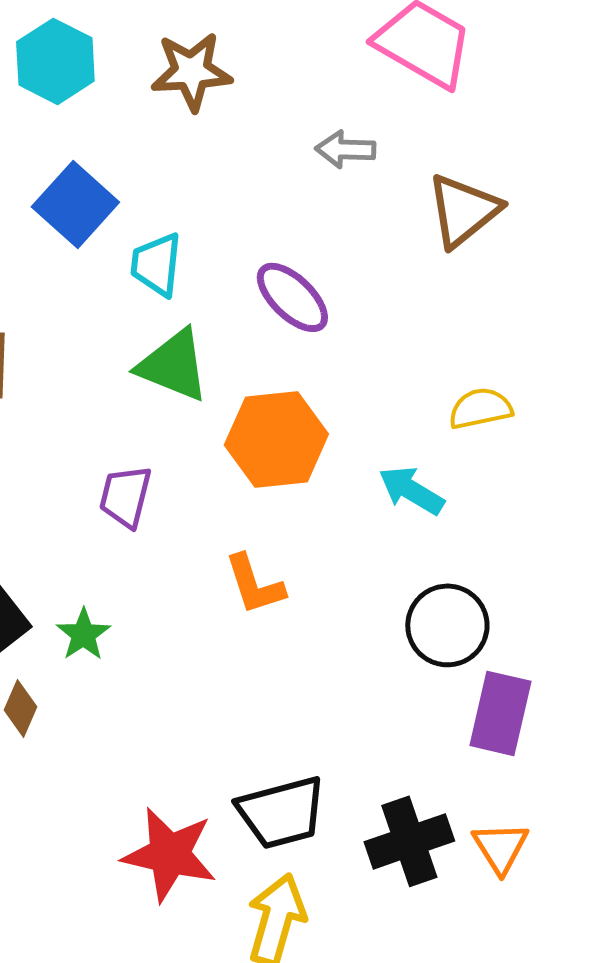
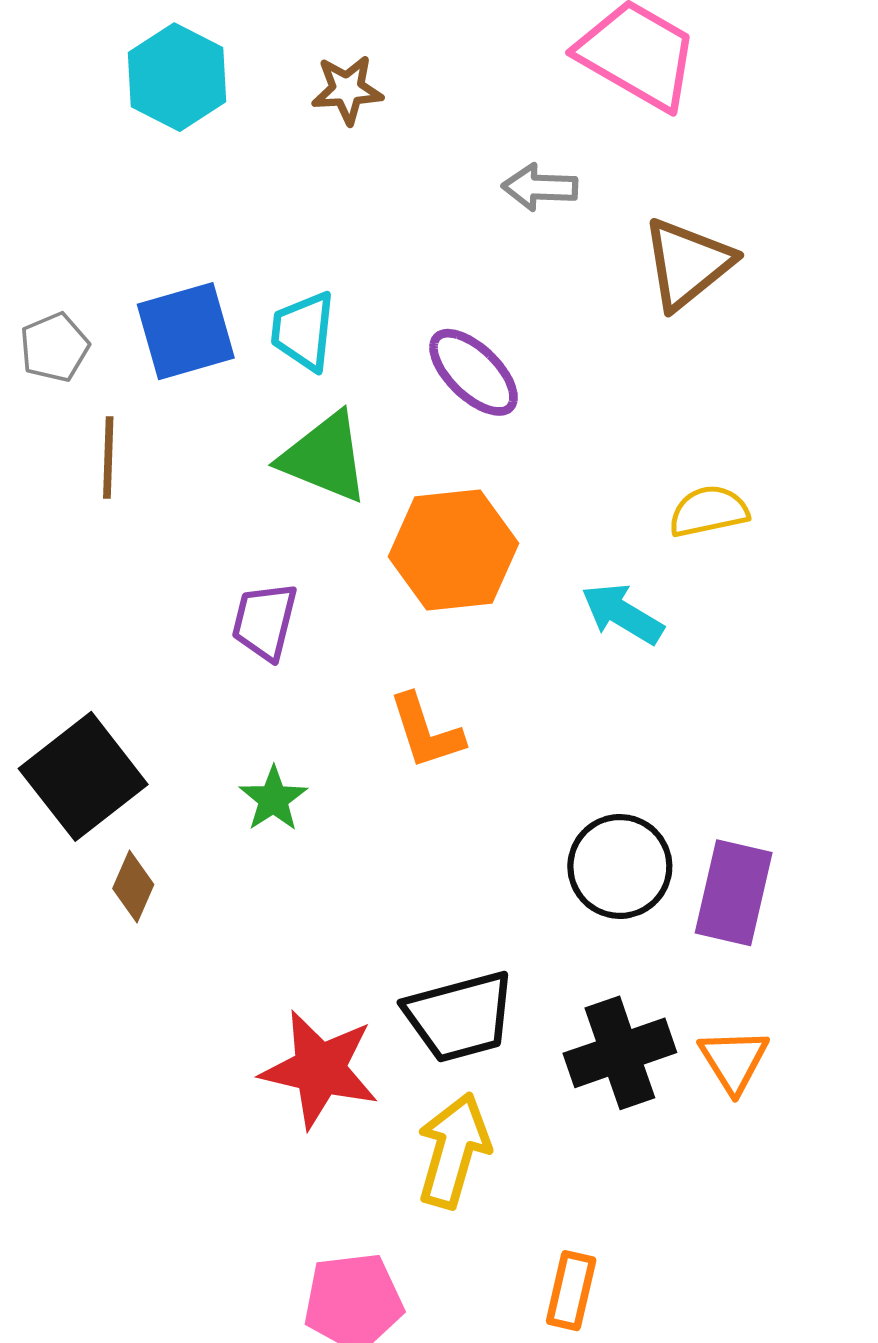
brown star: (191, 71) -> (347, 90), size x0.7
blue square: (75, 204) -> (186, 331), moved, turned 32
black circle: (447, 625) -> (620, 866), moved
green star: (83, 634) -> (273, 799), moved

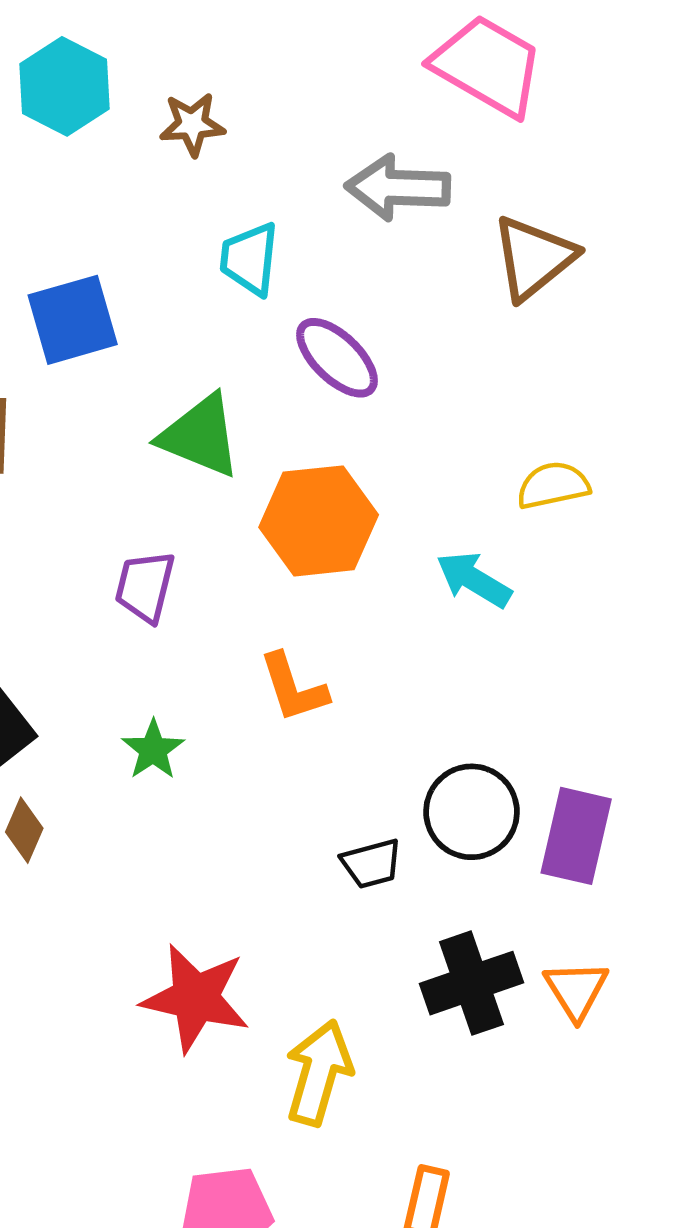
brown star: (347, 90) -> (192, 124), moved
gray arrow: (540, 187) -> (398, 188), size x1.5
cyan trapezoid: (303, 331) -> (250, 259), moved
black trapezoid: (460, 1017) -> (371, 864), moved, size x0.6

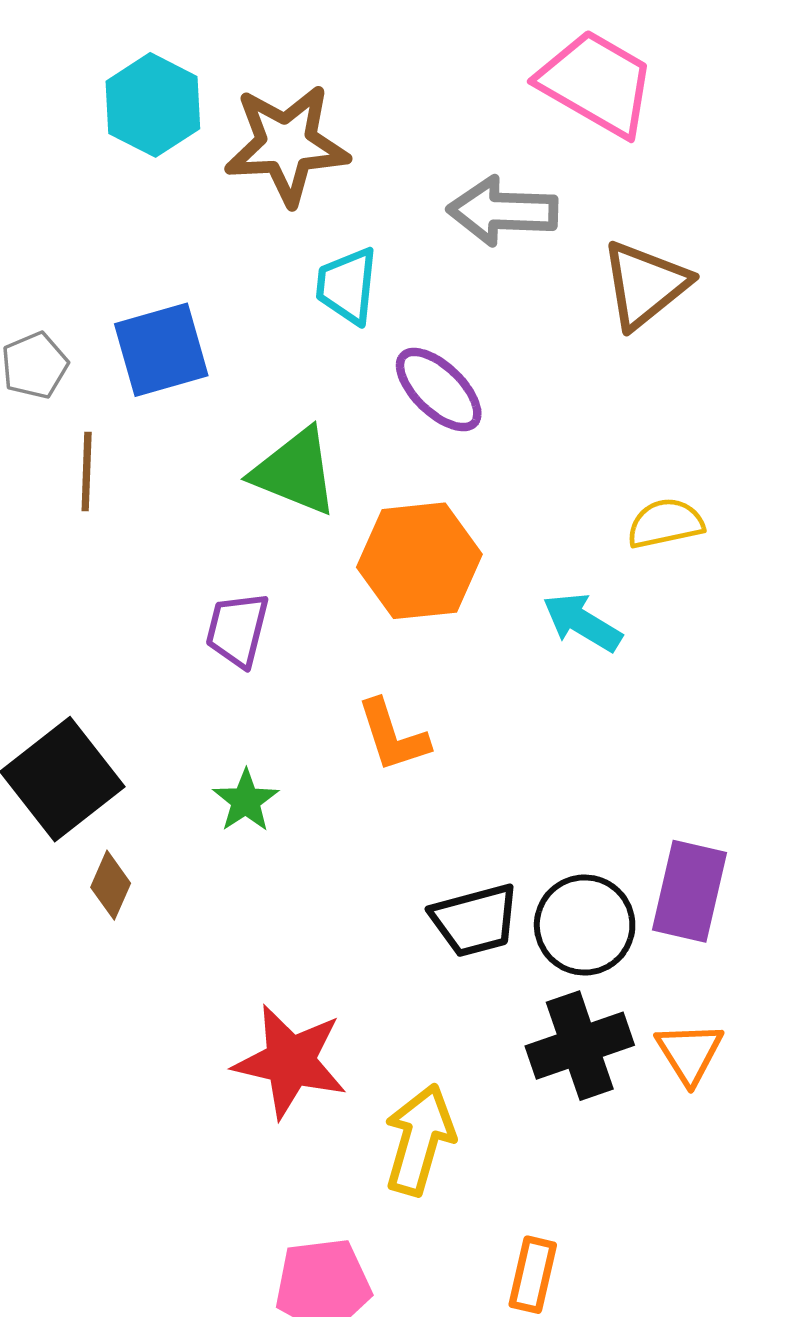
brown star: (192, 124) -> (287, 145), size x1.8
black circle: (471, 812) -> (585, 925), moved
black trapezoid: (371, 864) -> (475, 920), size x1.4

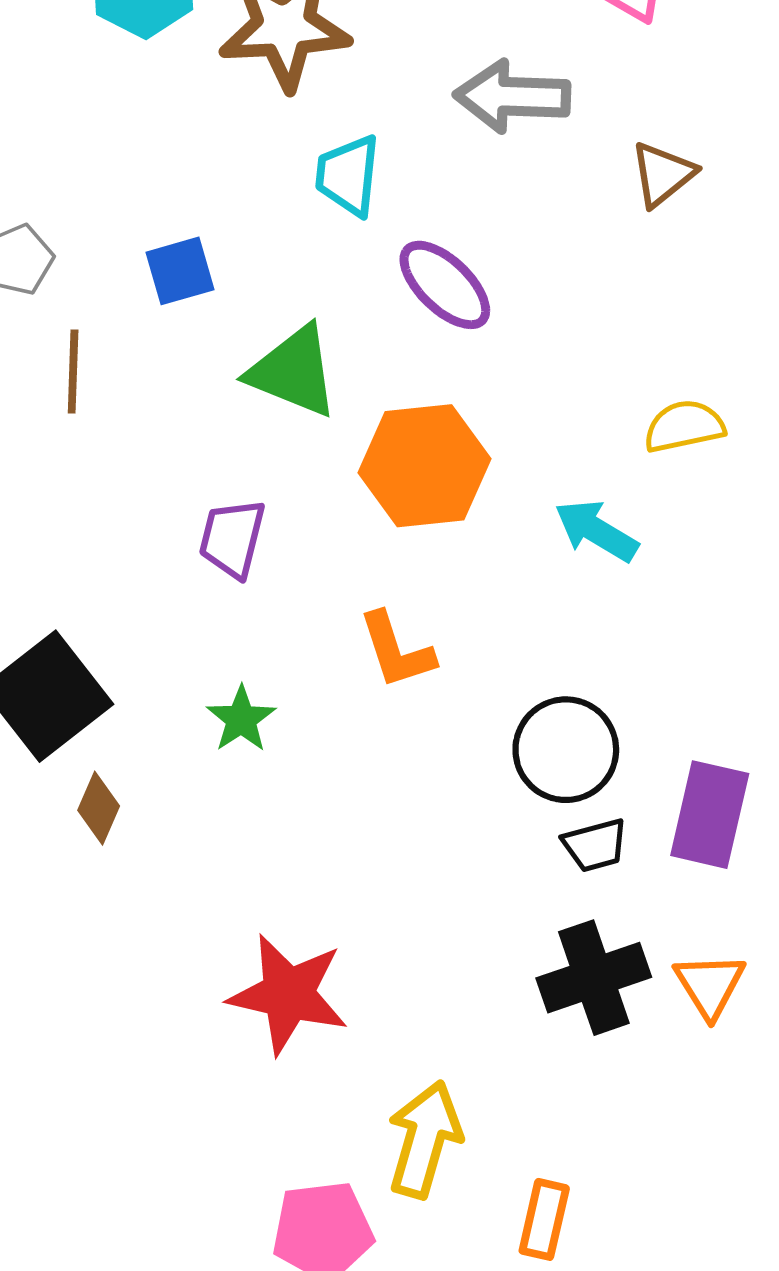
brown triangle: (645, 285) -> (663, 174), size x0.7
blue square: (161, 350) -> (180, 271), moved, size x0.7
black trapezoid: (475, 920) -> (595, 845), moved, size x0.7
black circle: (585, 925) -> (566, 750), moved
yellow arrow: (419, 1140) -> (424, 1139), moved

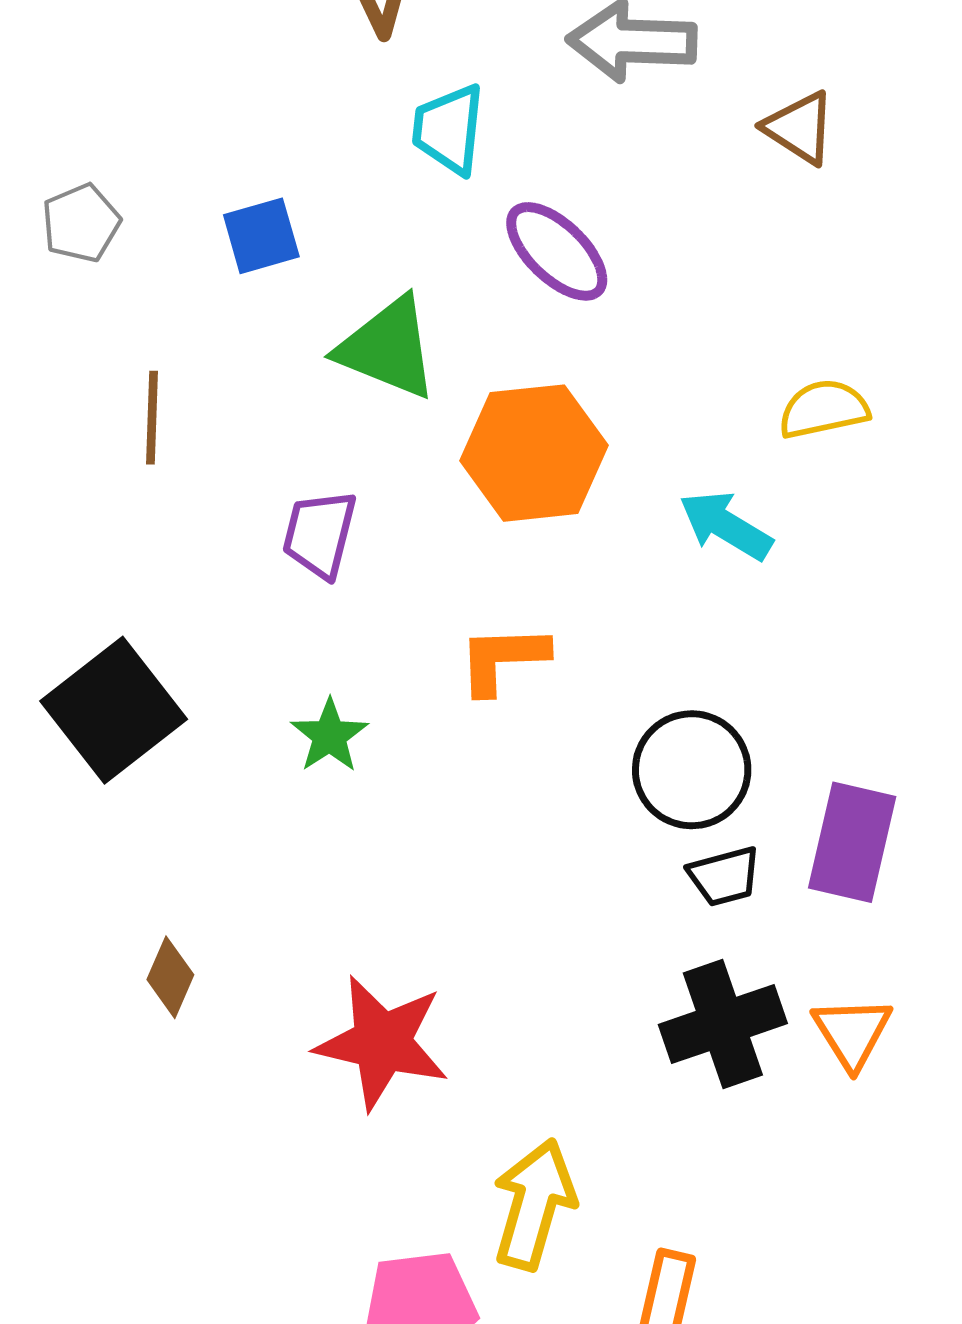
brown triangle: (663, 174) -> (800, 128), turned -48
brown line: (73, 372) -> (152, 418), moved
orange L-shape: (396, 650) -> (503, 659), turned 106
brown diamond: (99, 808) -> (170, 977), moved

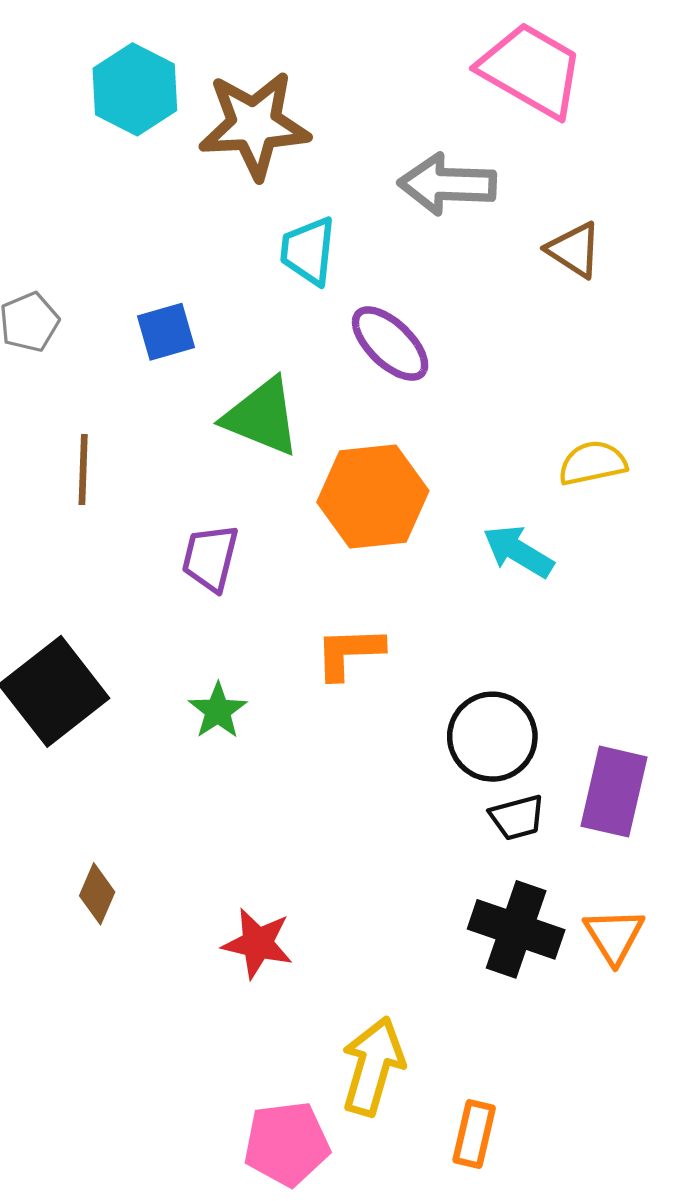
black cross: (723, 1024) -> (516, 929), turned 38
red star: (382, 1042) -> (258, 943), size x0.7

